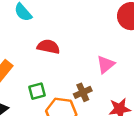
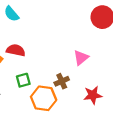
red semicircle: (48, 47) -> (16, 50), moved

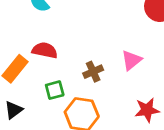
brown cross: (62, 81) -> (93, 72), moved

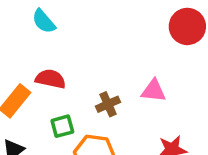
pink triangle: (131, 60) -> (154, 91), turned 45

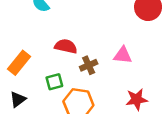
red semicircle: (50, 79) -> (66, 46), moved

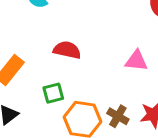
brown cross: (89, 65) -> (118, 116), moved, turned -36

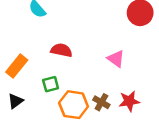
pink triangle: (136, 61) -> (116, 59), turned 30

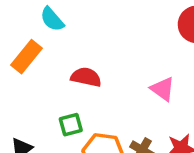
orange rectangle: (17, 66) -> (27, 57), moved

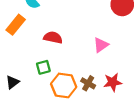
pink triangle: (163, 89) -> (101, 45), turned 49

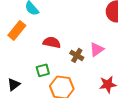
brown cross: (88, 83) -> (77, 55), moved

